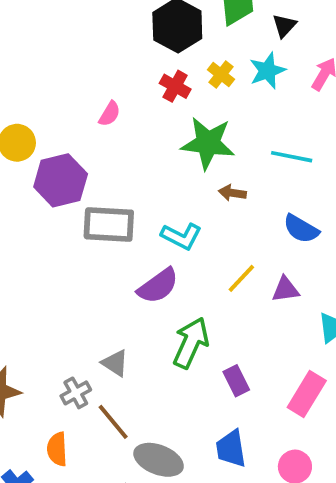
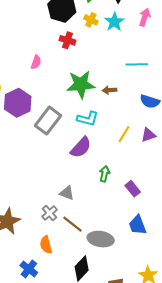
yellow cross: (221, 75) -> (91, 20), moved
green star: (208, 143) -> (81, 84), moved
gray rectangle: (109, 224) -> (48, 121), turned -44
green arrow: (191, 343) -> (105, 174), size x0.6

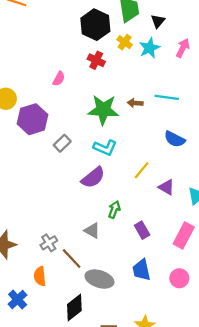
brown arrow: (110, 90) -> (135, 103), moved
gray rectangle: (48, 121) -> (62, 143), size x0.6
purple triangle: (148, 135) -> (166, 187), moved, turned 42
gray triangle: (67, 193) -> (92, 231), moved

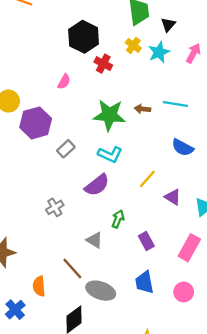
black hexagon: (95, 25) -> (84, 37), moved
gray cross: (49, 243) -> (55, 207), moved

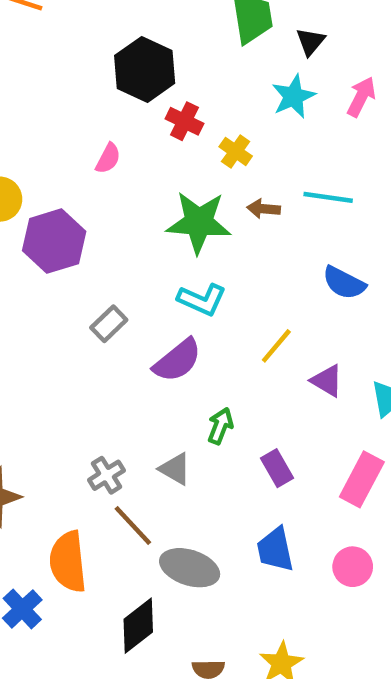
yellow cross: (133, 45) -> (236, 151), moved
gray rectangle: (66, 149) -> (109, 324), moved
gray cross: (55, 207) -> (106, 475), moved
orange semicircle: (39, 286) -> (68, 562), size x1.5

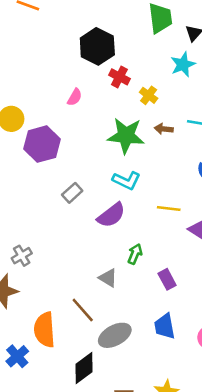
yellow line: (276, 346) -> (169, 208), turned 55
gray cross: (106, 475) -> (22, 256), moved
gray ellipse: (190, 568) -> (115, 335), turned -48

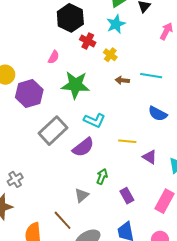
cyan star: (183, 64) -> (116, 24), moved
green star: (126, 136) -> (75, 85), moved
gray rectangle: (72, 193) -> (53, 131), size x1.8
gray triangle: (108, 278) -> (82, 195), turned 49

